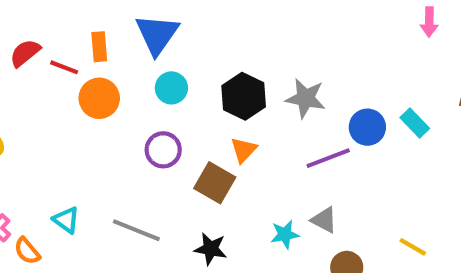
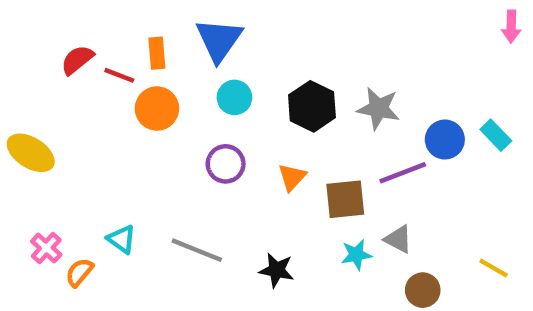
orange triangle: (244, 150) -> (292, 177), moved
brown square: (215, 183) -> (345, 199), moved, turned -36
orange semicircle: (27, 251) -> (79, 272), turned 80

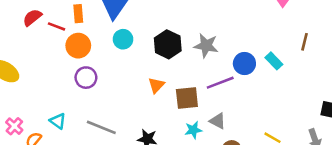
purple circle: (226, 164) -> (86, 78), moved

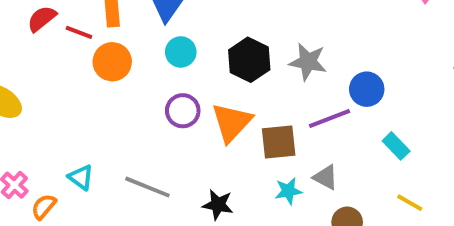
cyan rectangle: (274, 61) -> (396, 146), moved
purple circle: (86, 78) -> (183, 111), moved
orange triangle: (156, 85) -> (232, 122), size x1.6

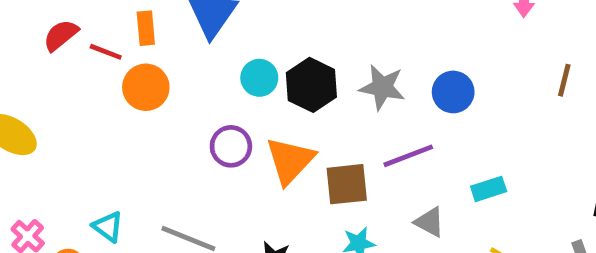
cyan circle: (181, 52) -> (259, 78), moved
blue circle: (367, 89) -> (453, 92), moved
cyan rectangle: (396, 146) -> (489, 189), turned -64
gray triangle: (326, 177) -> (430, 222), moved

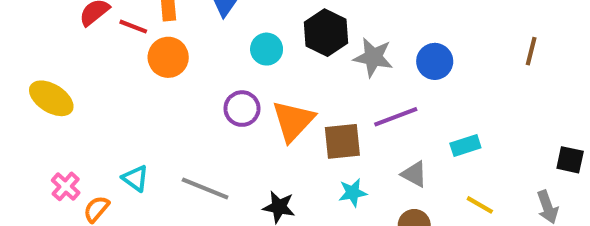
black hexagon: (311, 85) -> (326, 33), moved

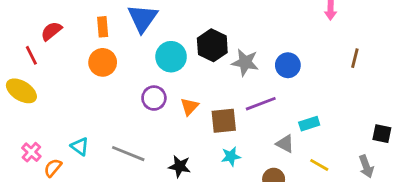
red line: (133, 27) -> (31, 55), moved, turned 42
cyan circle: (267, 49) -> (171, 57), size x1.4
orange triangle: (293, 121) -> (190, 107), size x0.6
gray triangle: (414, 174) -> (285, 144), moved

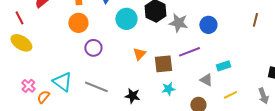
red line: (31, 55) -> (19, 18), moved
purple circle: (154, 98) -> (93, 48), moved
cyan triangle: (80, 146) -> (62, 82), size x1.5
yellow line: (319, 165) -> (230, 95), turned -56

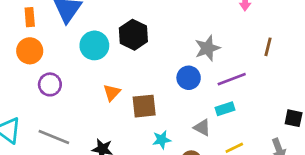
gray star: (178, 23) -> (207, 48), moved, turned -30
blue circle: (208, 25) -> (189, 78), moved
purple line: (189, 52) -> (232, 79), moved
cyan star: (168, 89) -> (162, 140), moved

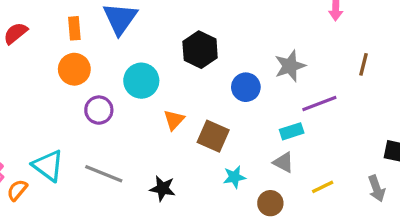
cyan circle: (94, 45) -> (141, 81), moved
blue circle: (189, 78) -> (246, 87), moved
brown square: (144, 106) -> (213, 136), turned 30
cyan rectangle: (225, 109) -> (292, 131), moved

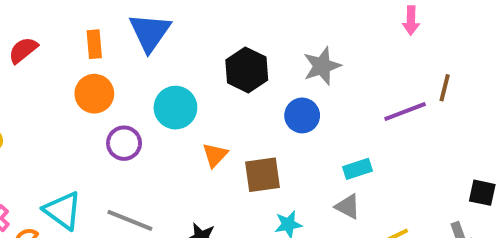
gray star: (290, 66) -> (322, 66), moved
purple line: (319, 104) -> (405, 112), moved
brown square: (213, 136) -> (263, 175), turned -32

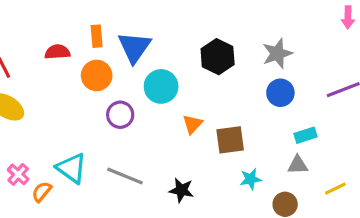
blue triangle: (150, 32) -> (134, 47), moved
red semicircle: (23, 50) -> (57, 52), moved, turned 35
blue circle: (302, 115) -> (280, 93), moved
gray triangle: (348, 207) -> (298, 165), turned -30

